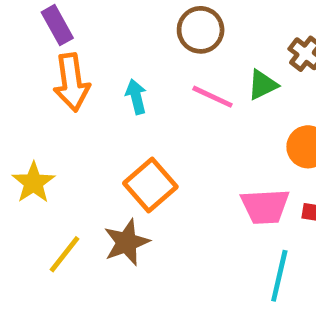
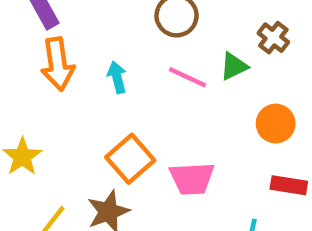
pink trapezoid: (265, 207) -> (192, 179), moved

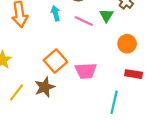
green triangle: (234, 66) -> (106, 16), turned -32
cyan arrow: (117, 77) -> (55, 13), moved

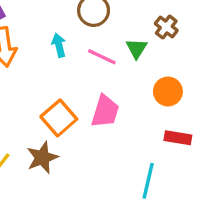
pink trapezoid: (86, 71) -> (105, 111), moved, turned -70

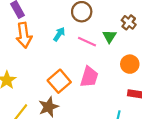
cyan arrow: (59, 45) -> (59, 34), turned 48

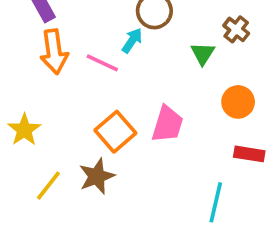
cyan arrow: (59, 34) -> (132, 41), moved
pink line: (87, 42) -> (102, 63), moved

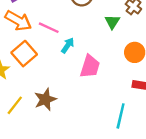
cyan arrow: (132, 41) -> (68, 45), moved
orange arrow: (54, 52) -> (18, 21), turned -52
orange square: (115, 132) -> (24, 54), moved

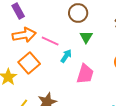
orange arrow: (18, 21) -> (24, 35), turned -40
green triangle: (112, 22) -> (86, 37), moved

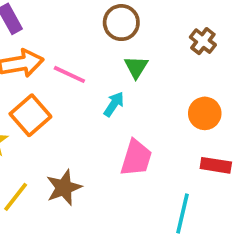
cyan arrow: (66, 56) -> (114, 104), moved
pink trapezoid: (85, 74) -> (136, 158), moved

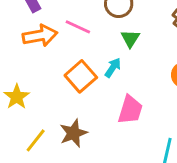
pink line: (69, 74) -> (78, 27), moved
orange square: (30, 115) -> (81, 76), moved

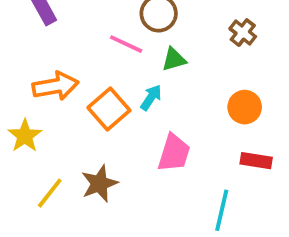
pink line: (78, 27) -> (126, 44), moved
orange arrow: (40, 36) -> (55, 86), moved
green triangle: (130, 39) -> (174, 59), turned 42

